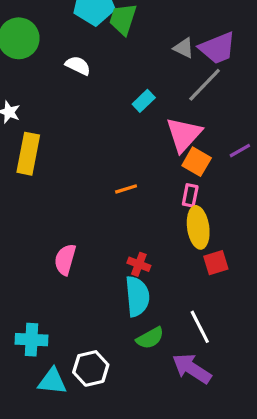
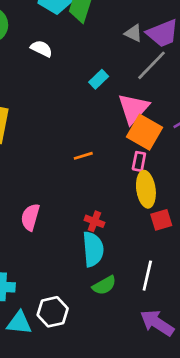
orange square: (197, 162) -> (145, 132), size x1.4
white line: (200, 327) -> (147, 276), turned 40
purple arrow: (192, 368) -> (157, 323), moved

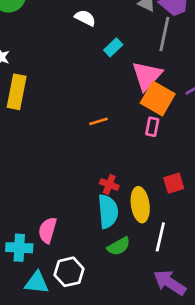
white semicircle: (41, 49) -> (85, 18), moved
gray line: (152, 65) -> (164, 34), turned -32
yellow ellipse: (146, 189) -> (140, 205), moved
pink semicircle: (30, 217) -> (47, 230), moved

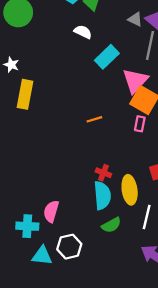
cyan rectangle: (113, 47) -> (107, 57), size x1.5

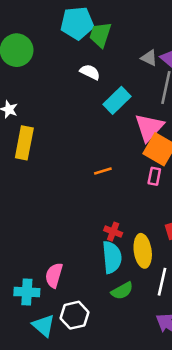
cyan triangle: (42, 256) -> (44, 325), turned 35

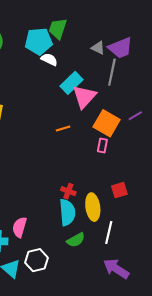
cyan pentagon: (77, 23) -> (39, 41), moved
pink triangle: (149, 127) -> (84, 97), moved
orange line: (103, 171) -> (63, 128), moved

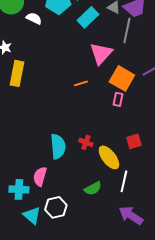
white semicircle: (49, 59) -> (34, 18), moved
cyan rectangle: (72, 83) -> (88, 17), moved
yellow ellipse: (93, 207) -> (109, 157), turned -30
cyan semicircle: (67, 212) -> (58, 146), moved

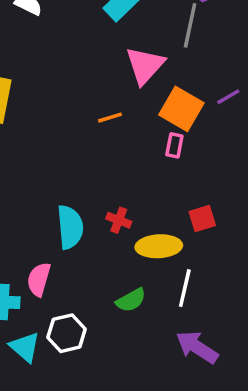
yellow ellipse: (109, 157) -> (159, 246), turned -55

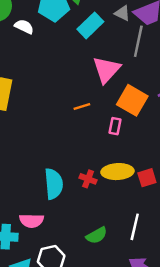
pink rectangle: (174, 145) -> (115, 126), moved
yellow ellipse: (159, 246) -> (117, 172), moved
pink semicircle: (39, 279) -> (32, 221), turned -105

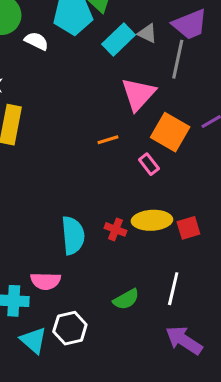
gray triangle: (122, 13) -> (147, 33), moved
pink rectangle: (115, 126) -> (149, 164), turned -49

